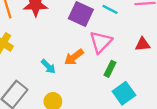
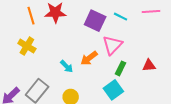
red triangle: (143, 44) -> (149, 65), moved
cyan square: (124, 93) -> (113, 90), moved

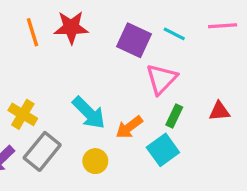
yellow cross: (27, 46) -> (23, 114), moved
orange arrow: (89, 58) -> (129, 127), moved
cyan arrow: (67, 66) -> (89, 113), size x1.6

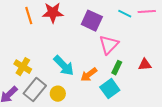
cyan line: (174, 34) -> (125, 14), moved
yellow circle: (95, 161) -> (58, 94), moved

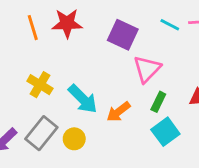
yellow cross: (23, 67) -> (40, 85), moved
cyan square: (110, 89) -> (165, 132), moved

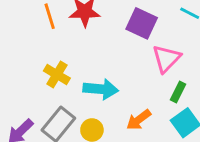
cyan arrow: (83, 99) -> (101, 89), turned -40
orange arrow: (118, 112) -> (139, 120), moved

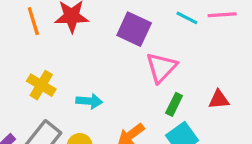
cyan arrow: (101, 89) -> (89, 101), size x0.7

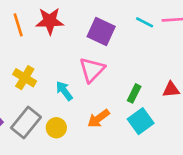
pink triangle: (161, 68) -> (92, 70), moved
cyan arrow: (89, 101) -> (64, 91), turned -132

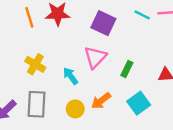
green rectangle: (134, 93) -> (127, 69), moved
gray rectangle: (26, 122) -> (36, 104), turned -36
yellow circle: (56, 128) -> (75, 109), moved

